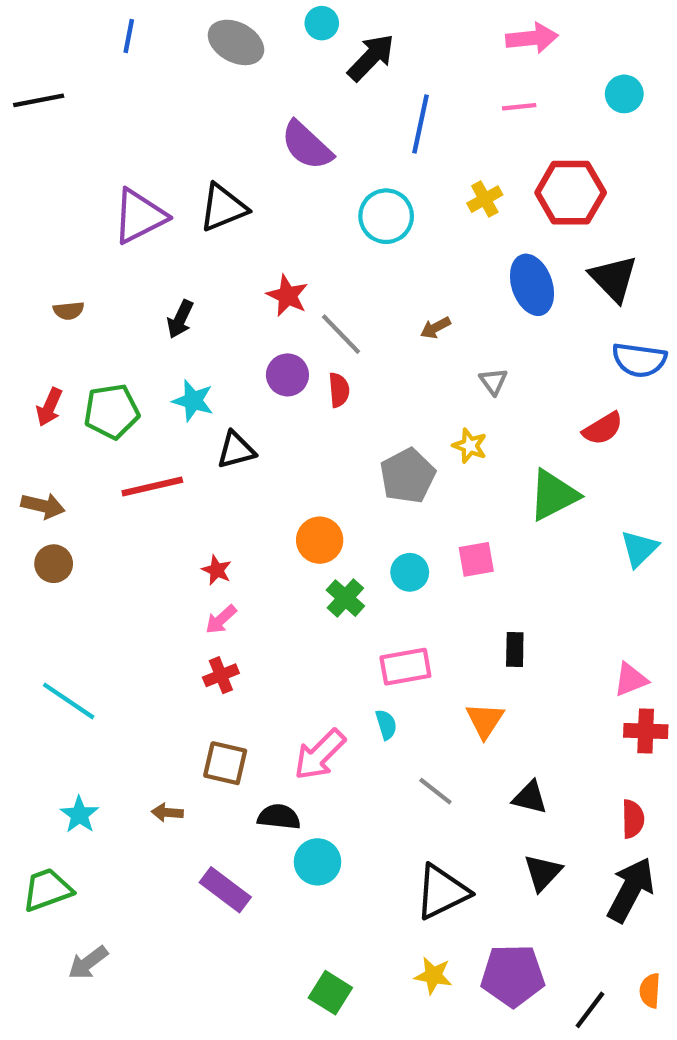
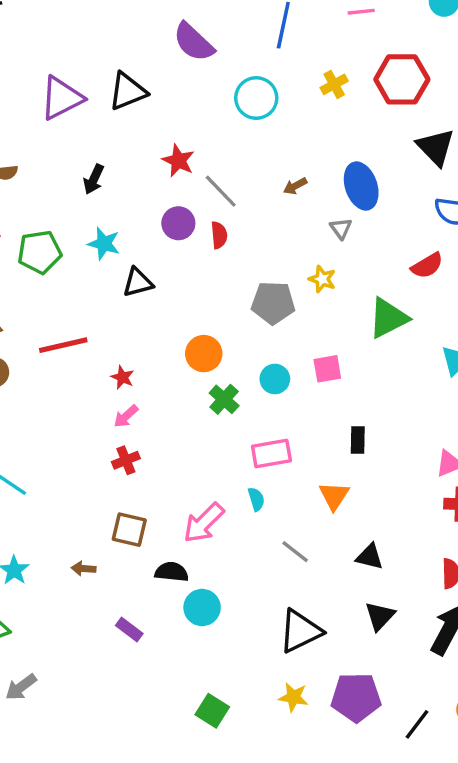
blue ellipse: (532, 285) -> (361, 186), moved
gray pentagon: (408, 476) -> (273, 303), turned 30
red line: (152, 486) -> (63, 345), moved
purple rectangle: (225, 890) -> (129, 629), size x0.7

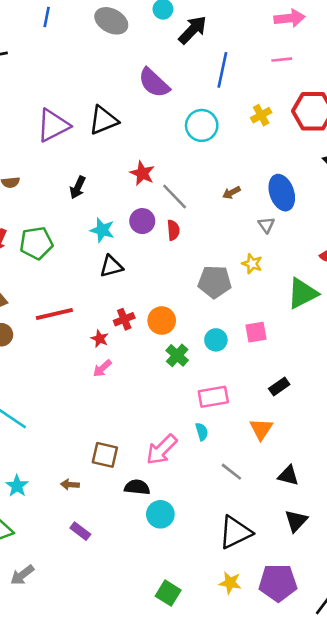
cyan star: (104, 244) -> (102, 230), moved
black rectangle: (358, 440) -> (279, 386), turned 54
red cross: (126, 460) -> (124, 319), moved
purple rectangle: (129, 629) -> (80, 531), moved

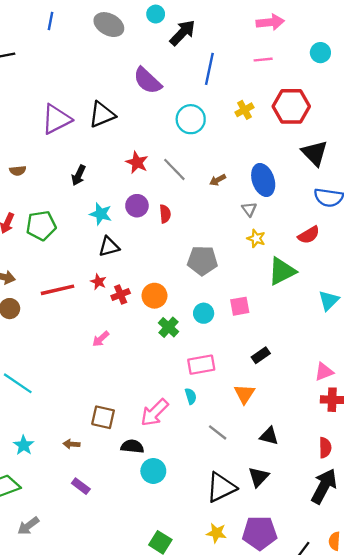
gray line: (175, 197) -> (174, 169), moved
yellow star: (252, 264) -> (256, 238), moved
red star: (100, 339) -> (98, 282), moved
black triangle: (296, 521) -> (258, 477), moved

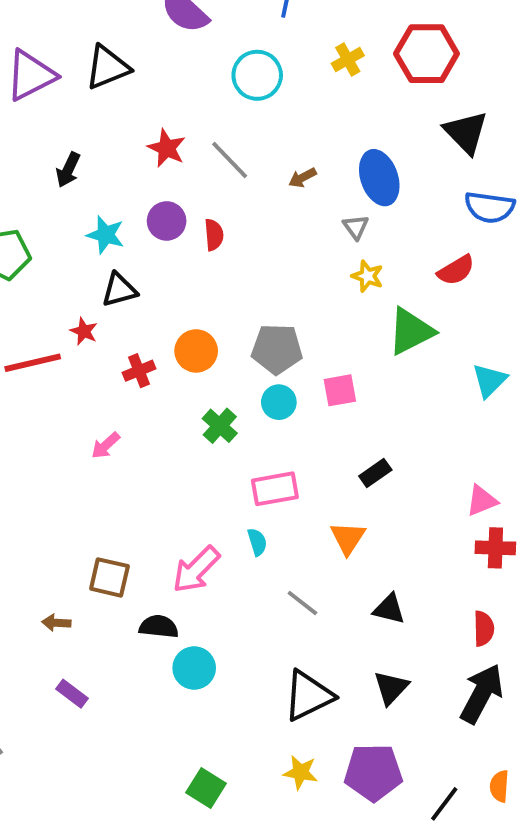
gray pentagon: (202, 261) -> (277, 349), moved
red star: (98, 282) -> (84, 331), moved
orange circle: (154, 296) -> (196, 351), moved
black triangle: (258, 477) -> (391, 688), moved

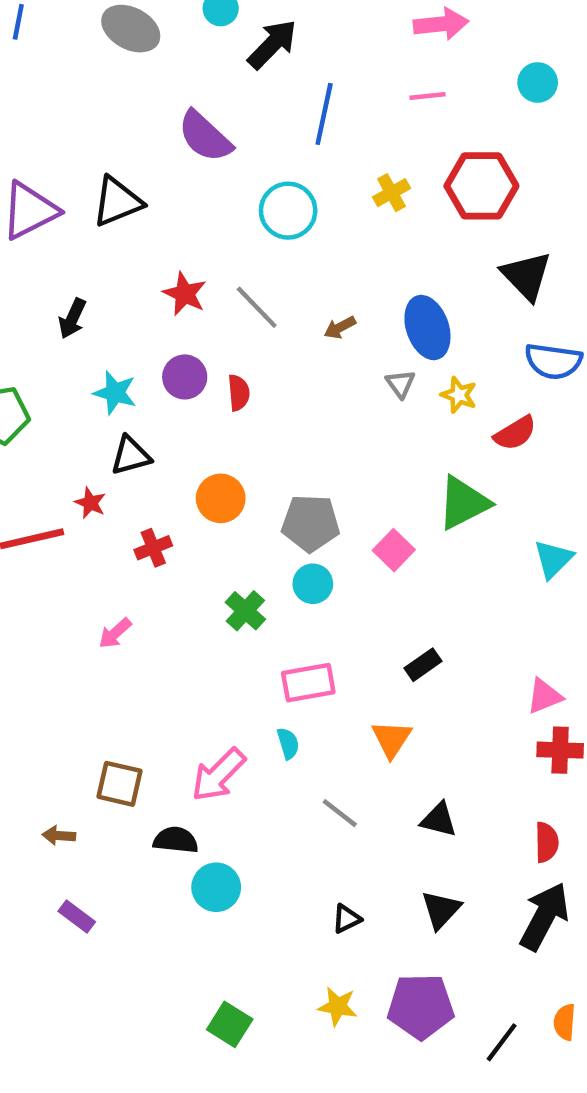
yellow star: (367, 276) -> (459, 395), moved
orange circle: (196, 351) -> (221, 498), moved
pink square: (340, 390) -> (394, 550), moved, turned -36
black triangle: (308, 696) -> (347, 919), size x0.5

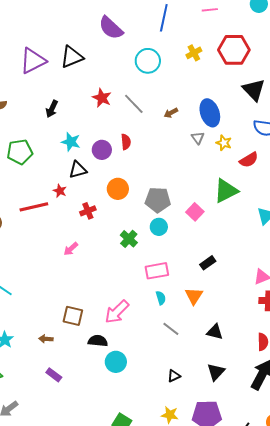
purple circle: (185, 377) -> (102, 150), moved
cyan semicircle: (288, 743) -> (161, 298), moved

